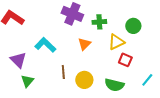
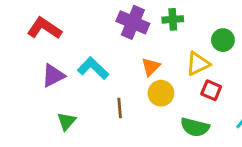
green cross: (99, 22) -> (173, 19), moved
purple triangle: (18, 60) -> (53, 75), moved, turned 48
yellow circle: (84, 80) -> (161, 93), moved

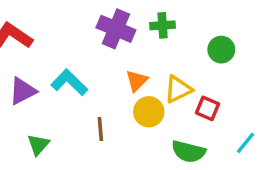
yellow triangle: (198, 64) -> (178, 89), moved

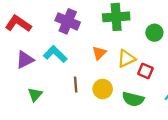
green cross: (163, 25) -> (116, 17), size x1.6
purple cross: (116, 29) -> (68, 21), moved
yellow circle: (149, 112) -> (103, 89), moved

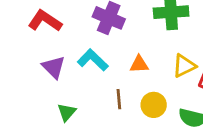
orange triangle: (99, 53) -> (139, 64), moved, turned 42
purple triangle: (25, 60) -> (54, 67), turned -48

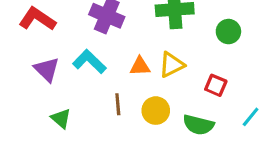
yellow triangle: (184, 66) -> (172, 65), moved
green triangle: (67, 112) -> (61, 118), turned -30

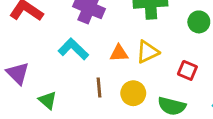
purple triangle: (47, 69) -> (18, 73), moved

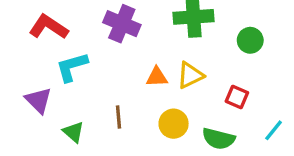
cyan L-shape: (73, 49) -> (72, 67), moved, turned -60
brown line: (99, 88) -> (118, 117), moved

